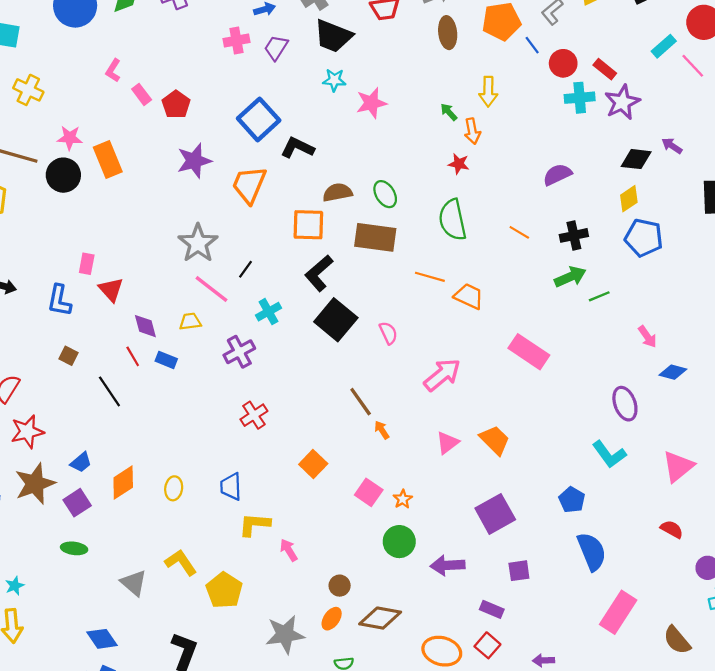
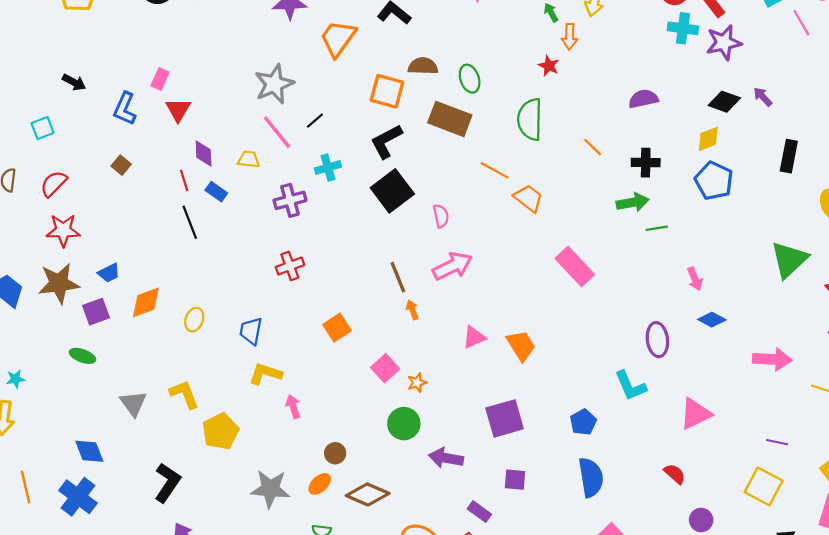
pink arrow: (442, 375) -> (452, 266), moved
black line: (109, 391) -> (190, 222), moved

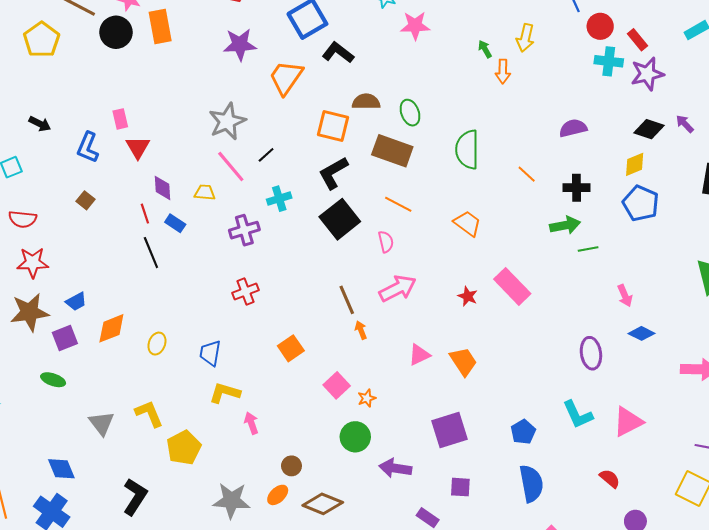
red star: (549, 66) -> (468, 296), moved
pink rectangle: (160, 79) -> (120, 119), turned -36
orange line: (495, 170) -> (398, 204), moved
red semicircle: (54, 184) -> (23, 219), turned -128
cyan L-shape: (630, 386) -> (578, 415), moved

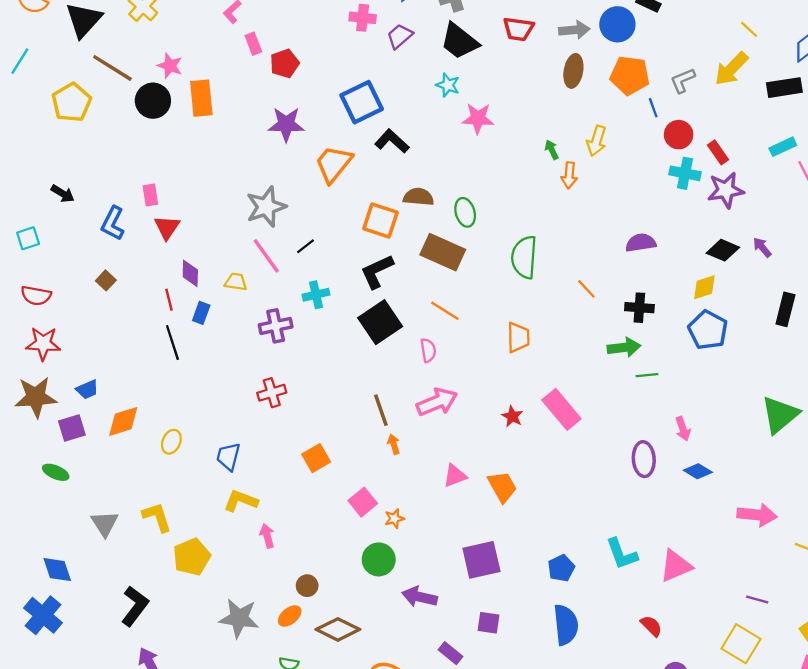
blue rectangle: (175, 223) -> (201, 313), turned 72
orange trapezoid: (467, 223) -> (518, 337), turned 48
purple ellipse: (591, 353) -> (644, 459), moved

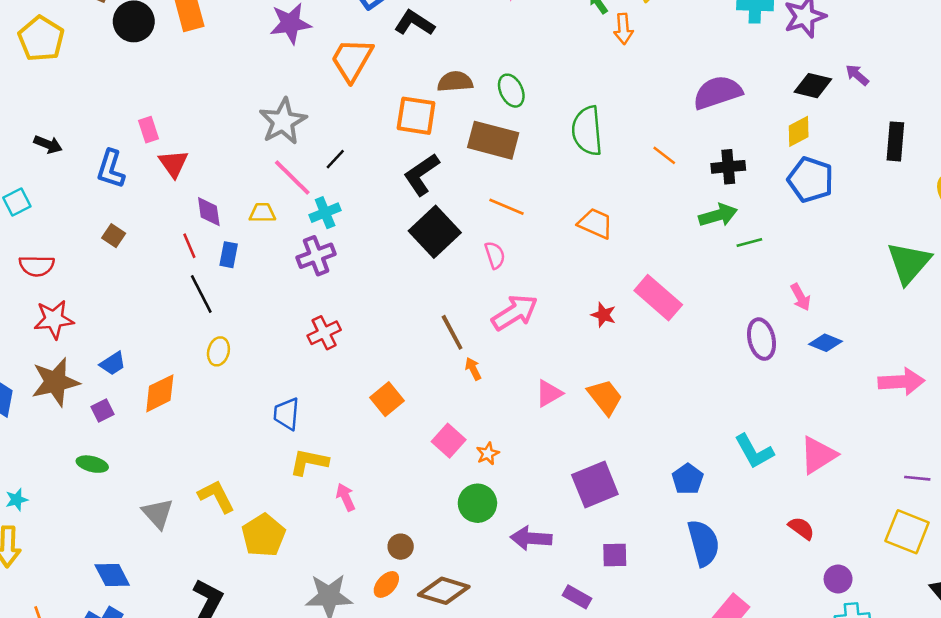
purple semicircle: (641, 243) -> (718, 92), size x1.4
cyan cross: (316, 295) -> (325, 213), moved
orange trapezoid: (518, 337) -> (595, 223), turned -56
purple square: (72, 428) -> (102, 411), size x0.7
yellow ellipse: (171, 442) -> (218, 351), moved

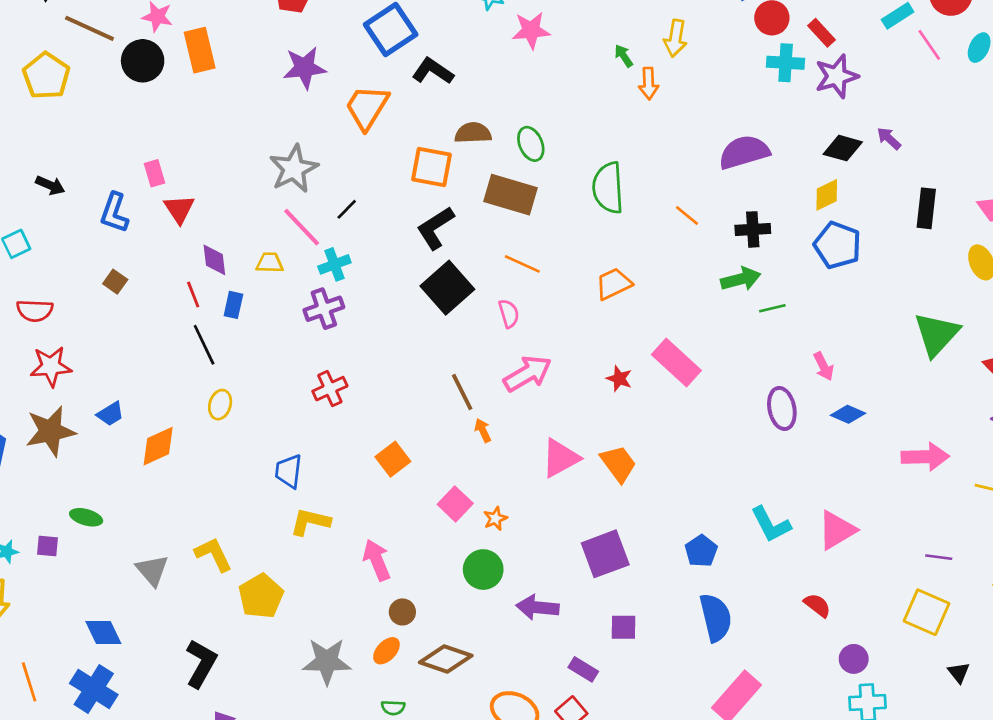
orange trapezoid: (595, 223) -> (614, 284), turned -51
pink triangle: (549, 393) -> (560, 458), size x1.4
purple square: (102, 411) -> (47, 546), moved, turned 30
pink arrow: (346, 497) -> (377, 560), moved, size x1.4

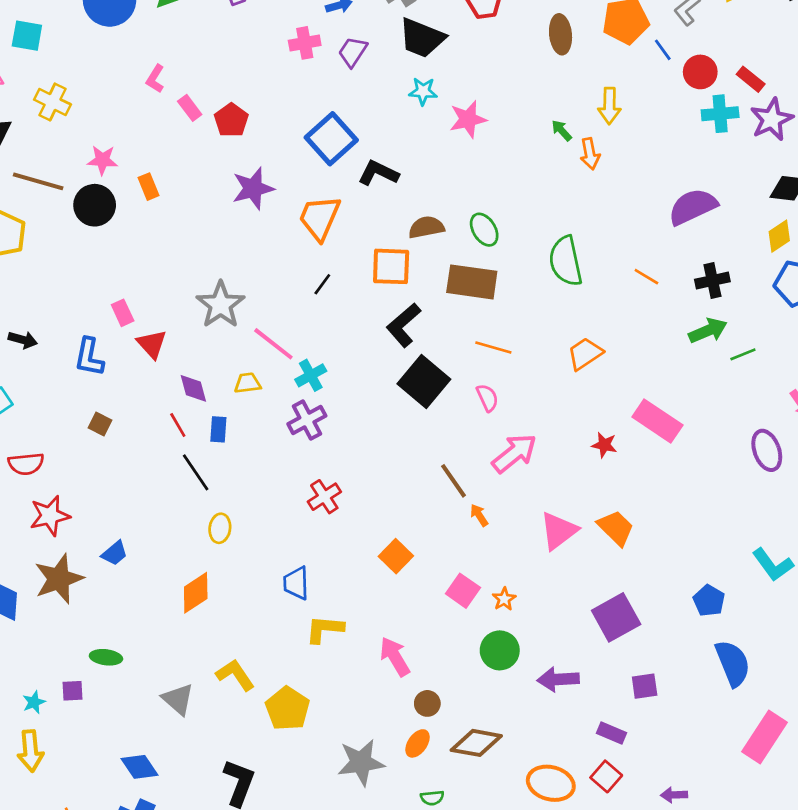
orange rectangle: (200, 50) -> (148, 187), size x0.6
gray star: (294, 169) -> (221, 305), moved
black line: (347, 209) -> (322, 284), moved
orange diamond: (158, 446) -> (196, 593), moved

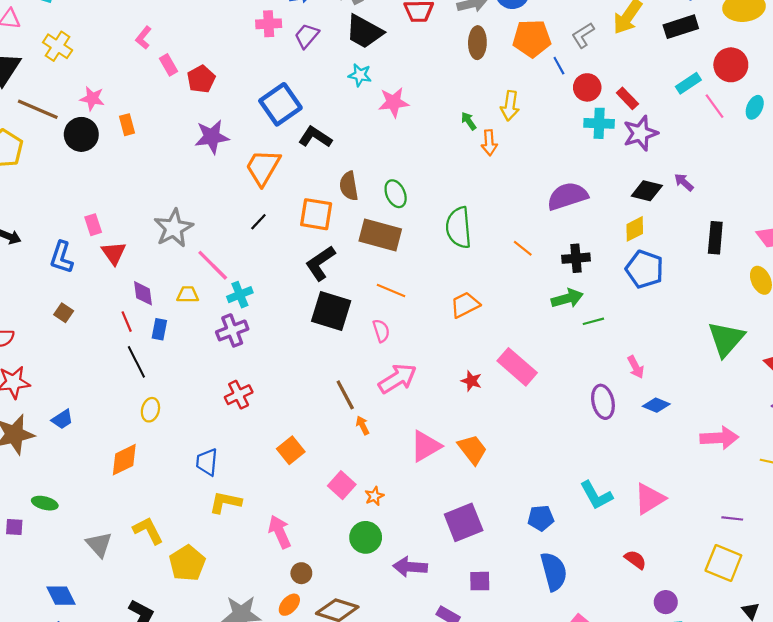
brown semicircle: (426, 227) -> (349, 186), turned -96
black square: (424, 381) -> (331, 311), turned -30
blue pentagon: (709, 601) -> (541, 518), turned 30

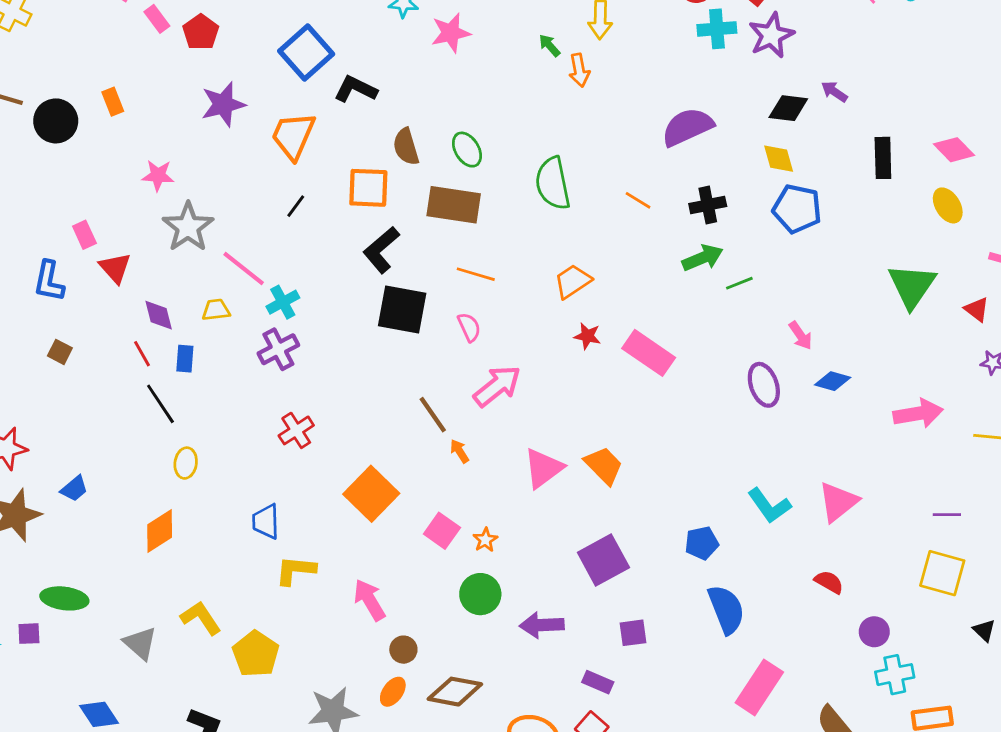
pink star: (92, 99) -> (158, 175), moved
yellow diamond: (635, 229) -> (779, 159), turned -72
red star: (471, 381) -> (587, 336), moved
orange square: (291, 450) -> (371, 494), size x1.5
green ellipse: (45, 503) -> (64, 598), size x1.4

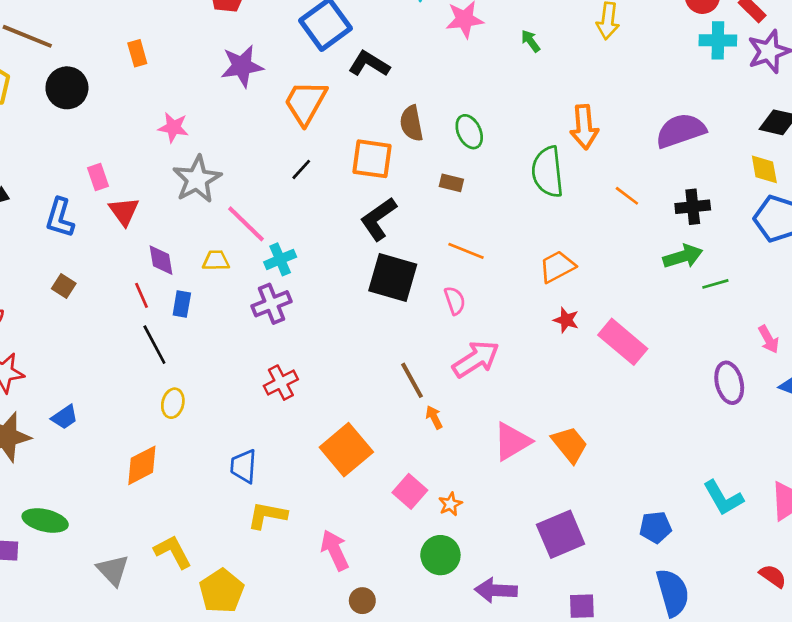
green arrow: (550, 45) -> (531, 41), moved
orange arrow: (579, 70) -> (584, 127), moved, size x1.4
black circle: (56, 121) -> (67, 88), moved
brown rectangle: (454, 205) -> (451, 183), size x0.5

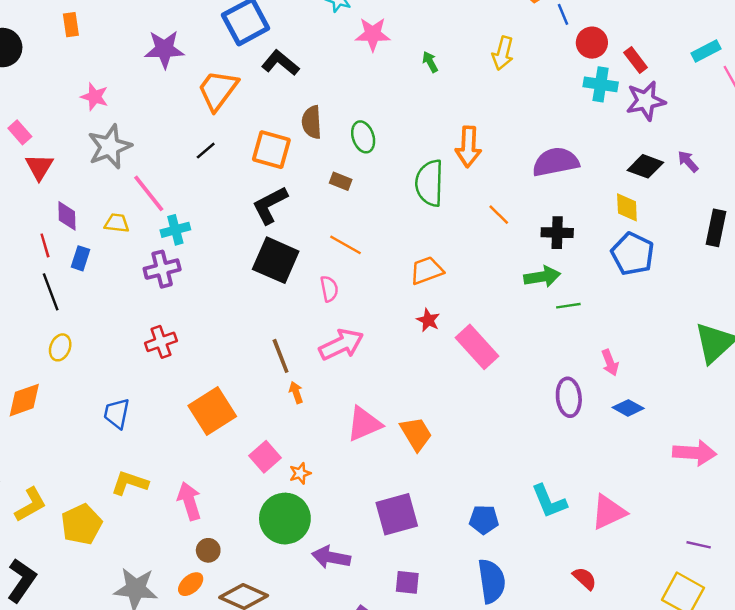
pink rectangle: (98, 177) -> (20, 132), turned -30
yellow L-shape: (267, 515) -> (130, 483), moved
yellow L-shape: (173, 552) -> (31, 505), moved, turned 81
green circle: (440, 555) -> (285, 519), size x1.4

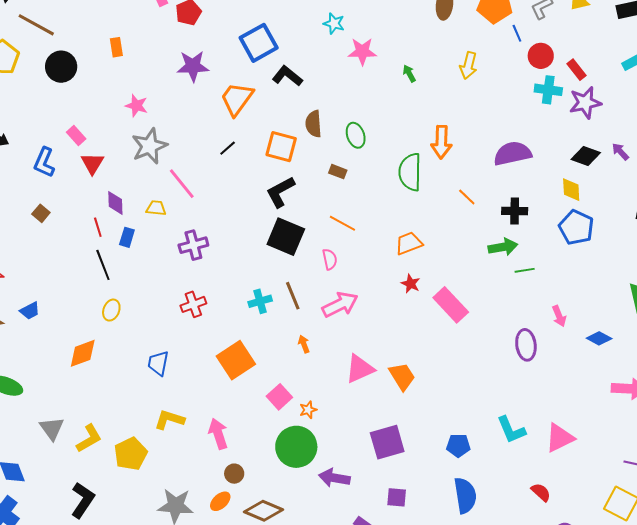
cyan cross: (175, 230) -> (260, 301), moved
brown line: (281, 356) -> (293, 296), moved
blue diamond: (628, 408) -> (599, 338), moved

